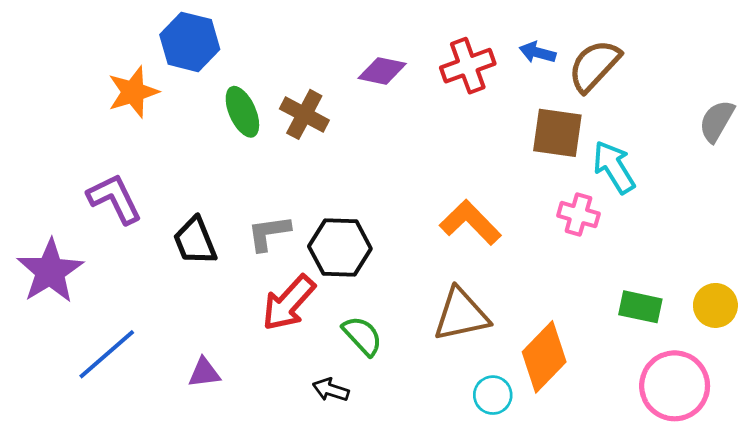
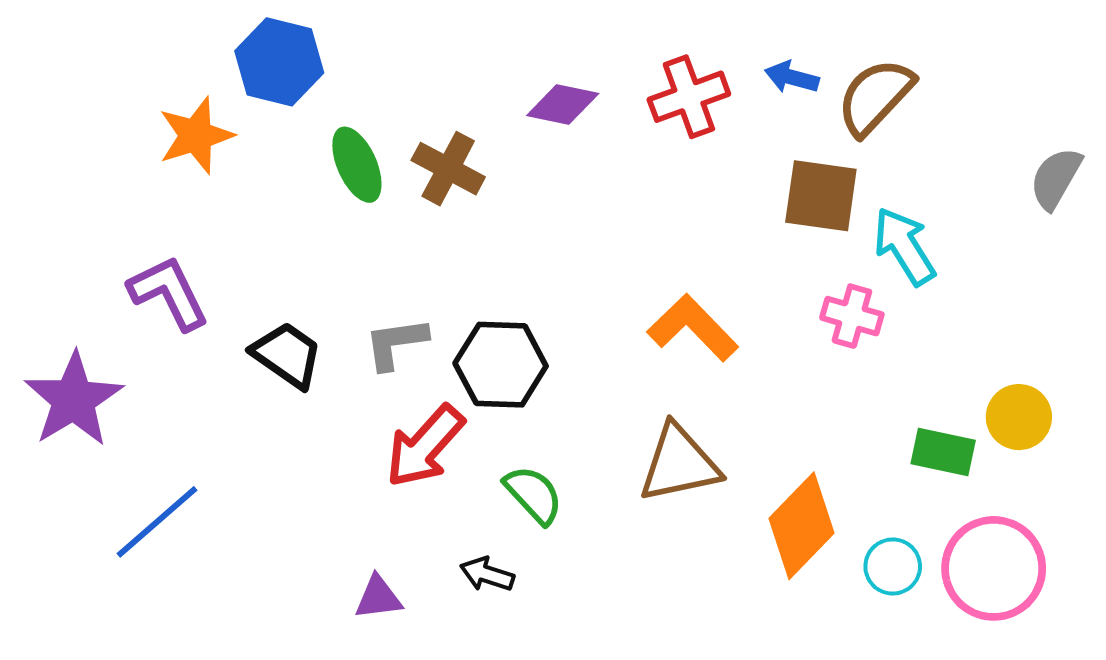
black trapezoid: (195, 241) -> (287, 355), turned 147
yellow circle: (715, 305) -> (1019, 417), moved
purple triangle: (204, 373) -> (378, 598), moved
cyan circle: (493, 395) -> (893, 566), moved

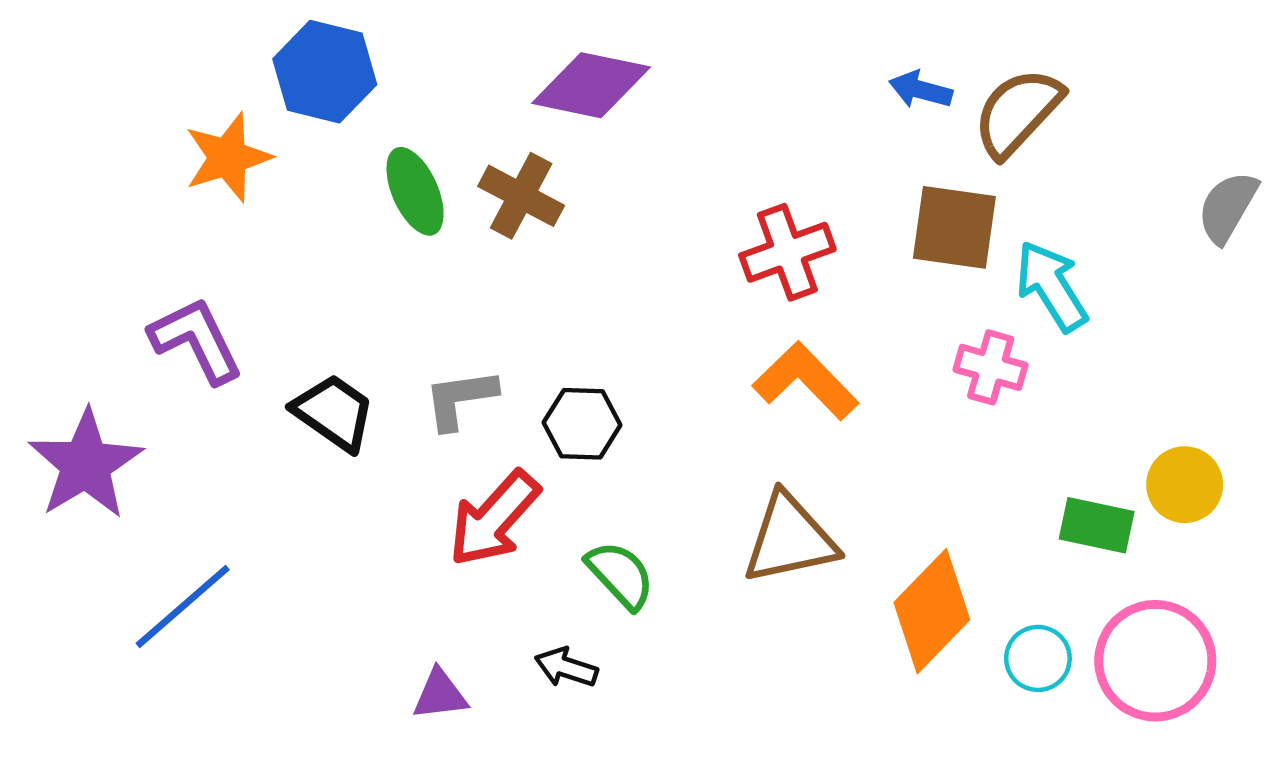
red cross: (689, 97) -> (787, 252), moved
purple diamond: (563, 104) -> (591, 85), moved, size x1.4
black hexagon: (501, 365) -> (582, 424), size x0.7

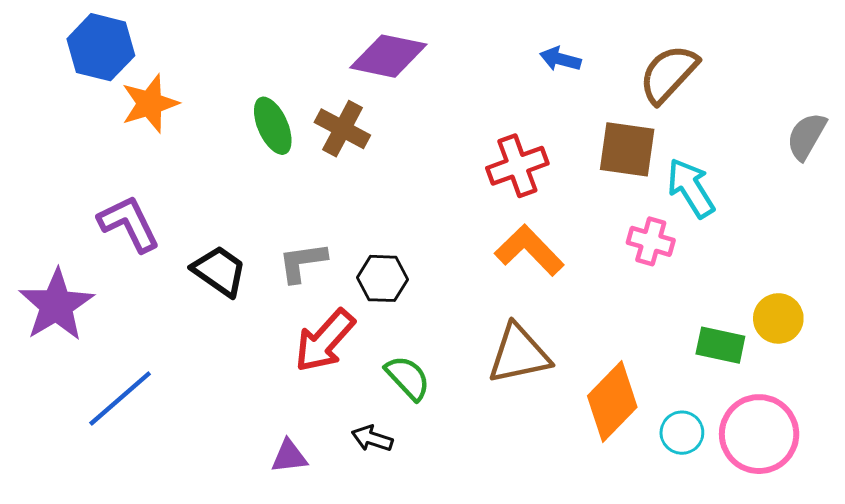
blue hexagon: (325, 72) -> (101, 47), moved
blue arrow: (921, 90) -> (560, 59), moved

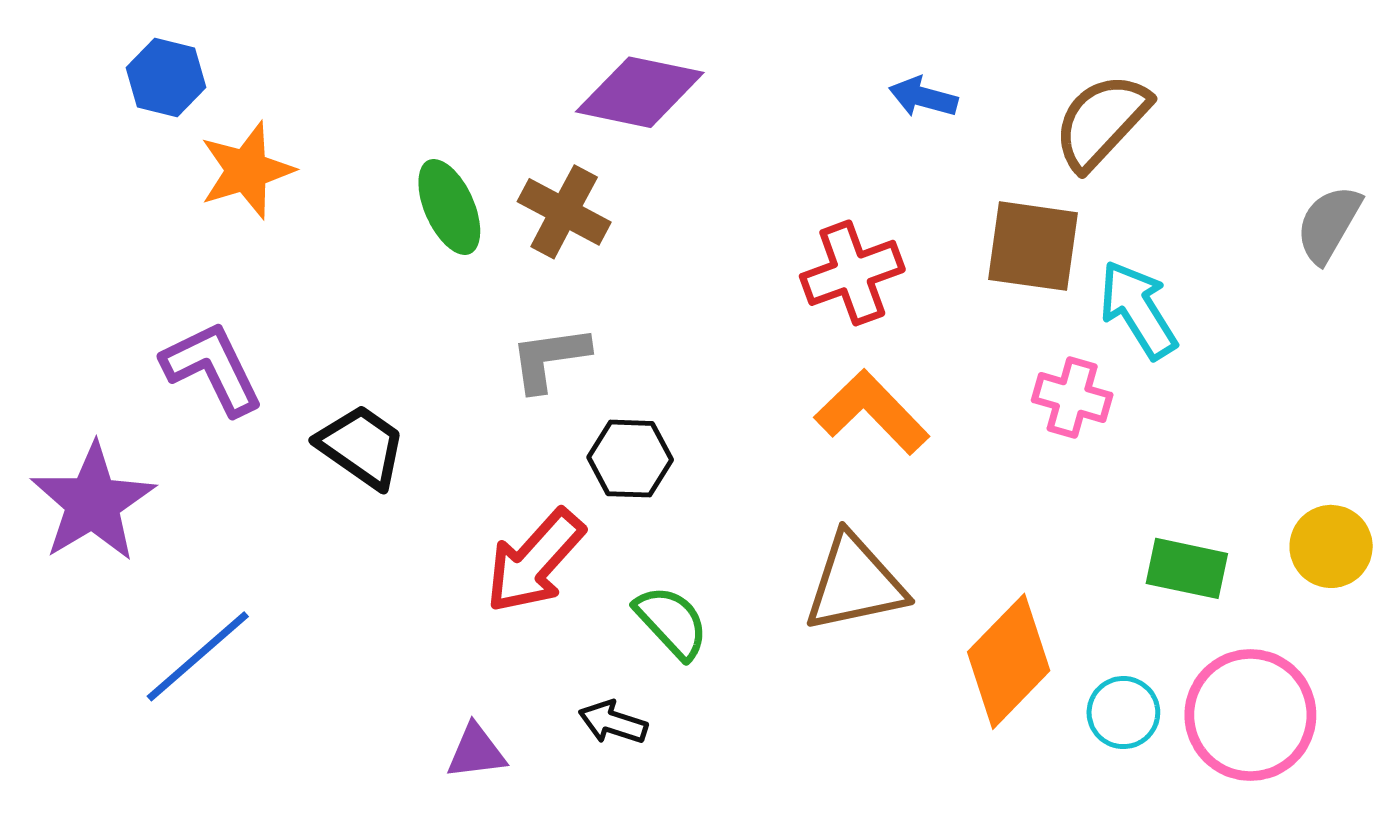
blue hexagon: (101, 47) -> (166, 78), size x0.7
gray L-shape: (302, 262) -> (549, 358), moved
yellow circle: (778, 318) -> (1331, 546), moved

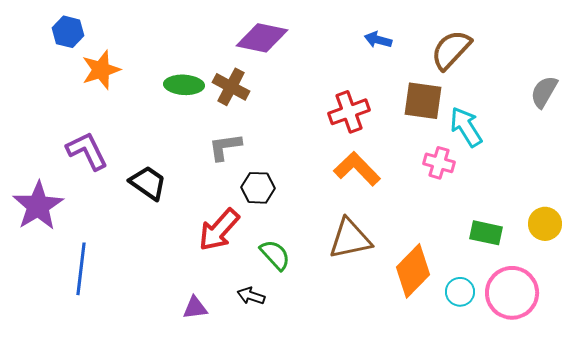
green ellipse: (449, 207) -> (184, 85), turned -63
blue line: (198, 656) -> (81, 269), turned -42

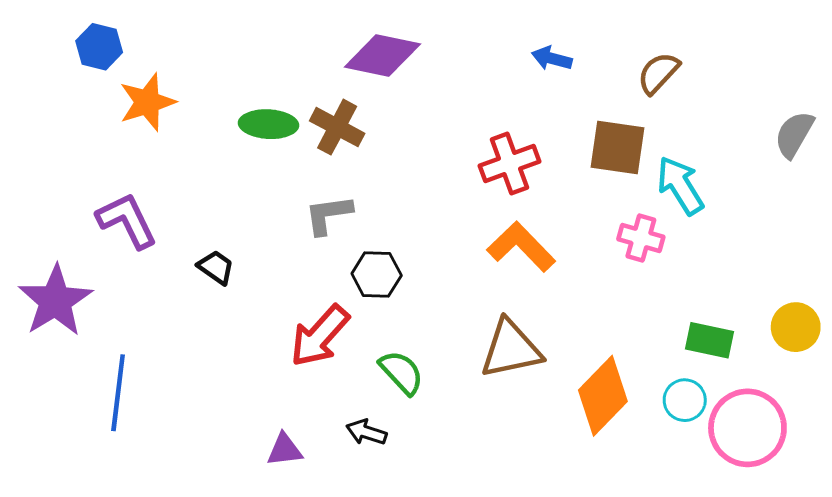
brown semicircle: (451, 50) -> (658, 73), size x0.7
black trapezoid: (148, 183) -> (216, 267), size x0.7
cyan circle: (460, 292) -> (685, 400), moved

